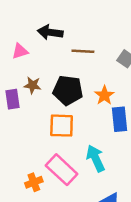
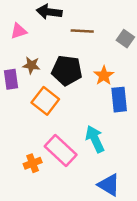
orange square: (62, 126) -> (45, 101), moved, turned 36

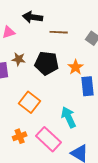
orange square: (45, 101) -> (30, 102), moved
pink rectangle: (61, 150) -> (49, 139), moved

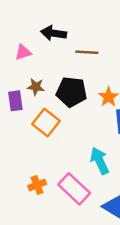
orange square: (30, 102) -> (46, 122), moved

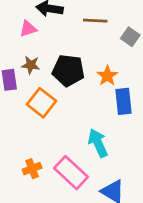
pink triangle: (23, 52) -> (28, 29), moved
brown line: (87, 52) -> (95, 21), moved

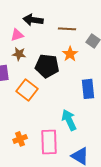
brown star: (31, 65) -> (19, 54), moved
orange star: (107, 76) -> (70, 54), moved
pink rectangle: (71, 173) -> (49, 142), turned 45

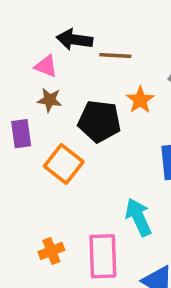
brown line: (67, 29) -> (115, 56), moved
pink triangle: (17, 35) -> (46, 66), turned 40

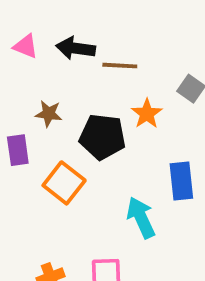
pink triangle: (46, 66) -> (26, 46), moved
cyan arrow: (138, 217) -> (141, 218), moved

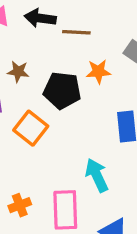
orange star: (147, 114) -> (98, 72), turned 30
cyan arrow: (141, 218) -> (97, 175), moved

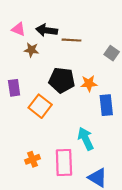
brown star: (18, 72) -> (31, 50), moved
orange star: (98, 72) -> (89, 83), moved

